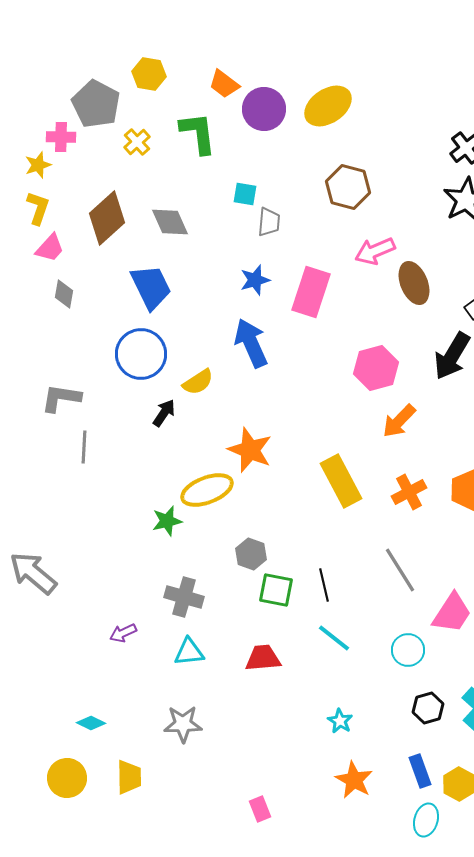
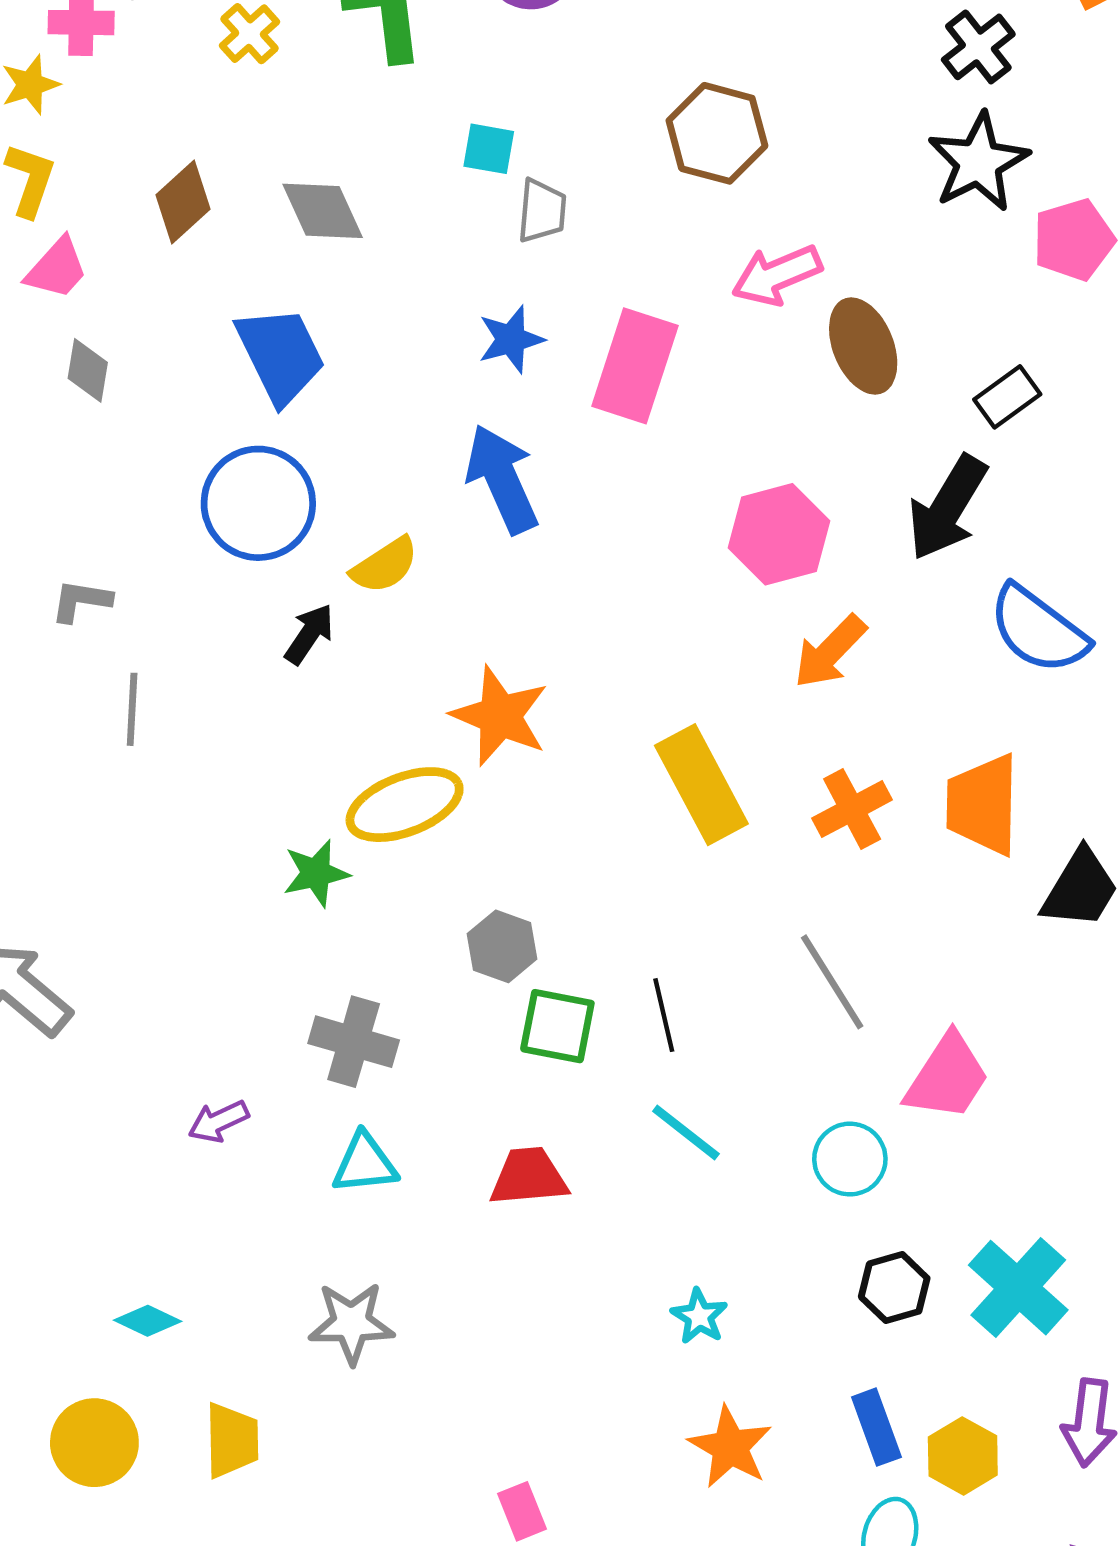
brown diamond: (107, 218) -> (183, 202), size x0.7
gray L-shape: (61, 398) -> (81, 601), size x0.7

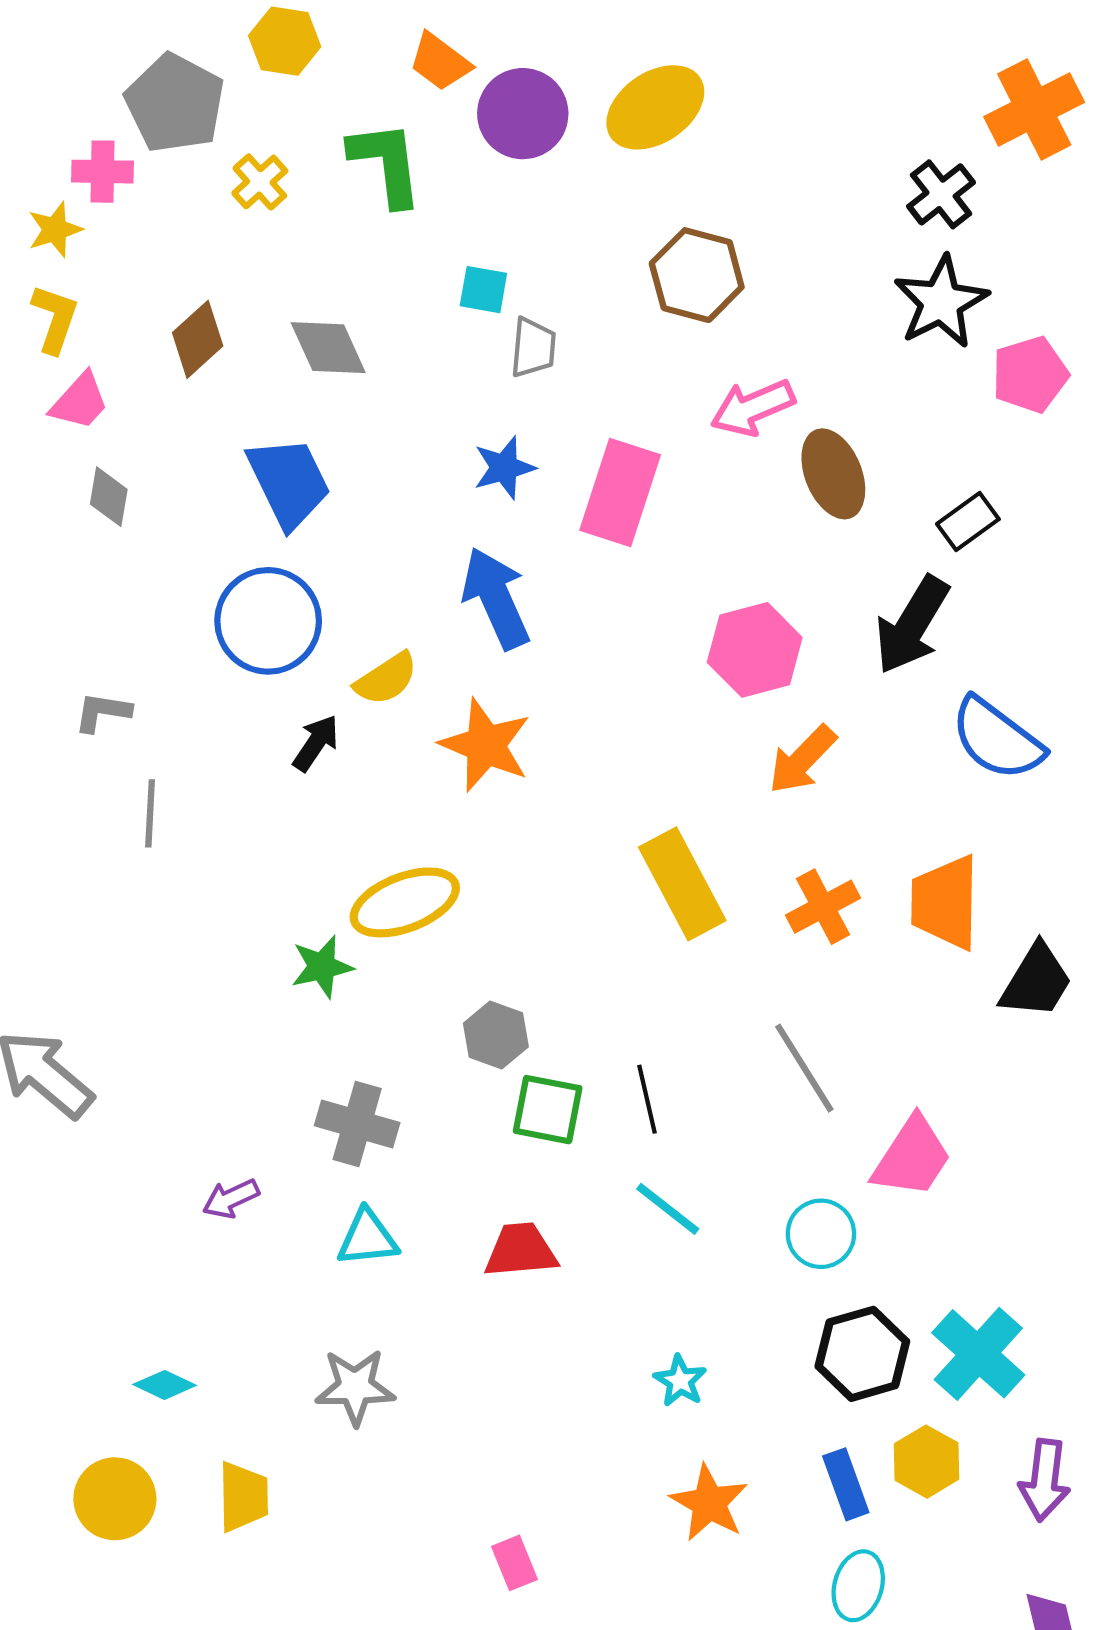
orange star: (500, 716) -> (486, 745), moved
black hexagon: (894, 1288) -> (862, 1354), size x1.4
yellow hexagon: (963, 1456) -> (927, 1462), moved

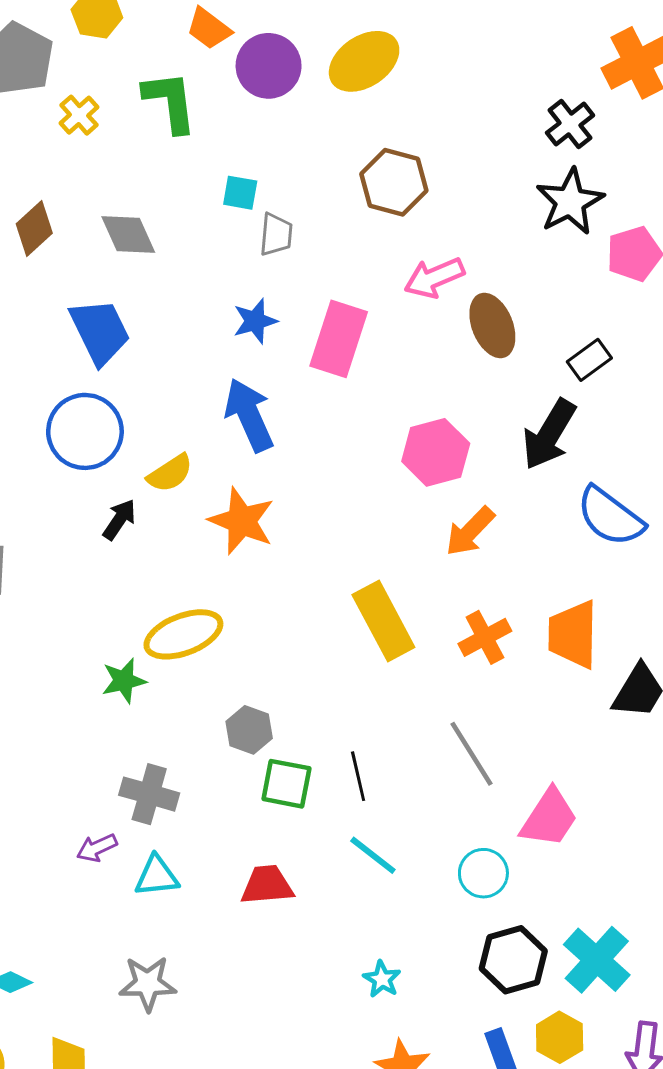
purple arrow: (231, 1199) -> (97, 848), moved

